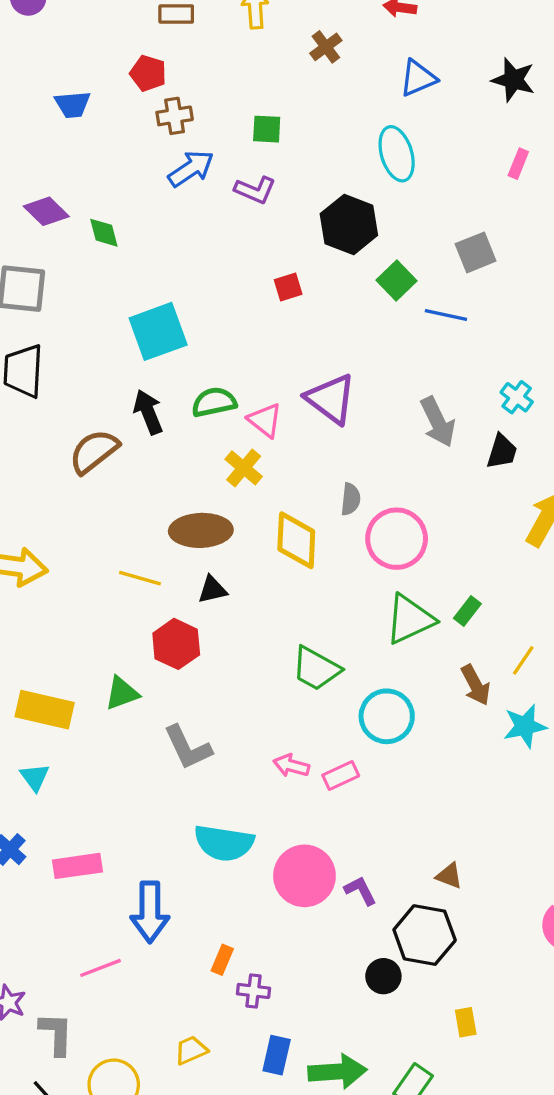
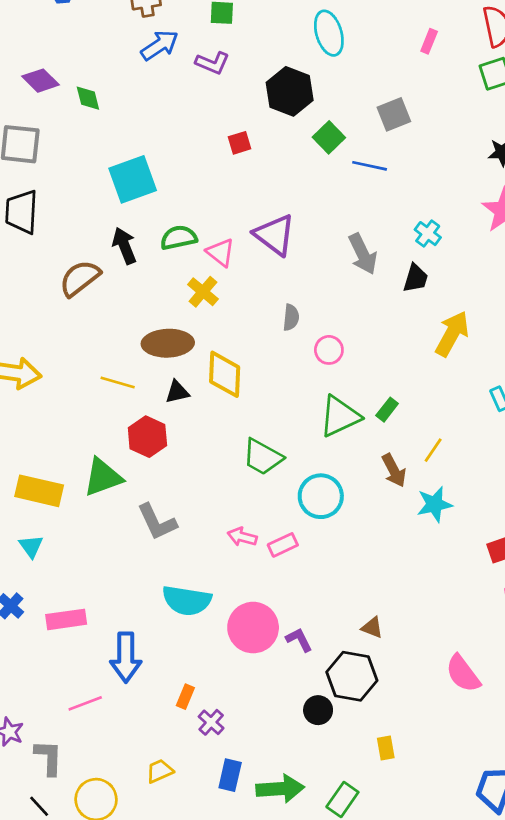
pink circle: (397, 539) -> (329, 350), size x0.6
yellow diamond: (296, 540) -> (225, 374), moved
green triangle: (122, 693) -> (103, 477), size x1.4
purple cross: (253, 991) -> (211, 722), turned 35

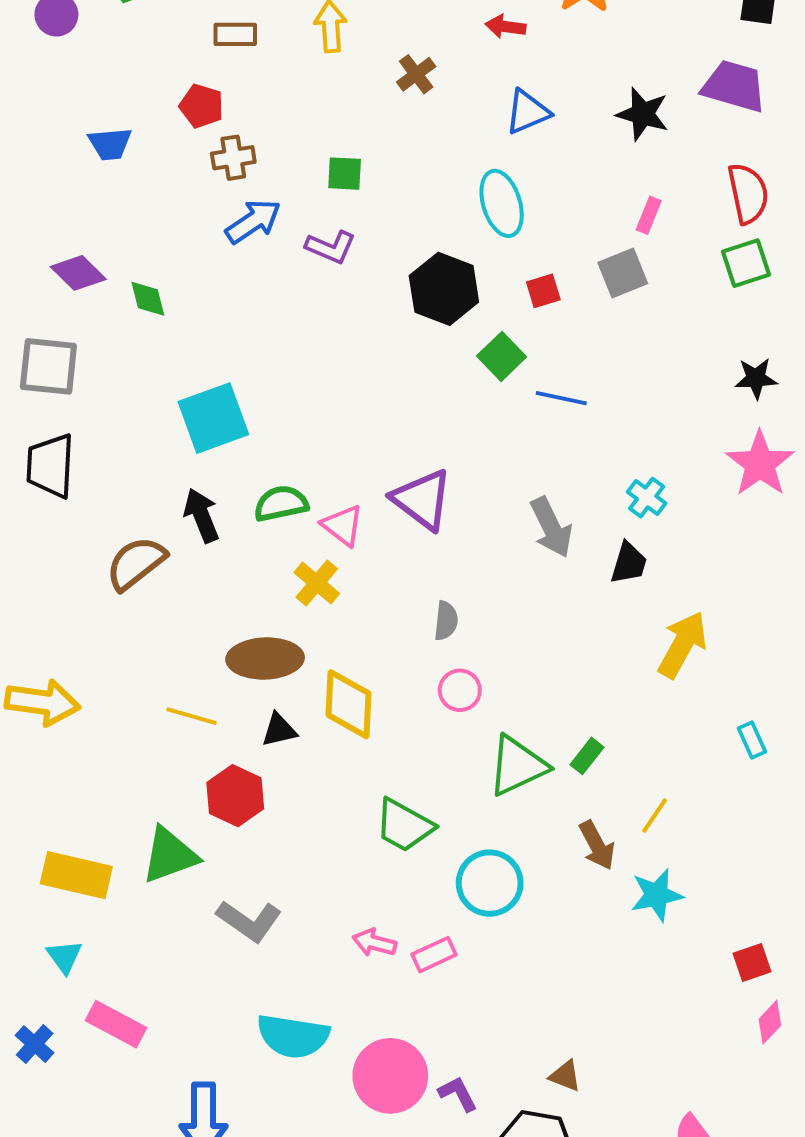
gray square: (394, 114) -> (623, 273), moved
red square: (240, 143) -> (543, 291), moved
pink circle: (329, 350) -> (460, 690), moved
gray L-shape: (157, 522) -> (249, 921), turned -30
pink rectangle: (66, 619) -> (116, 1024), moved, turned 36

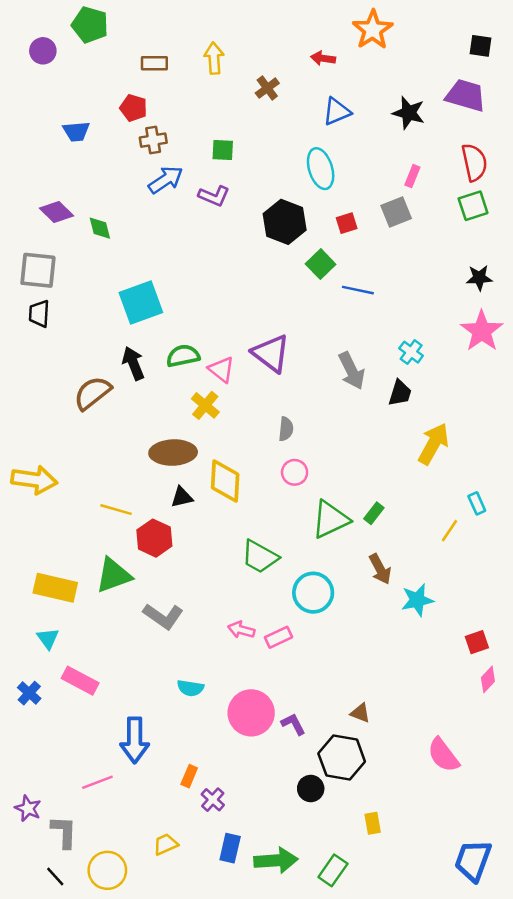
black trapezoid: (50, 466) -> (39, 314), moved, size x0.7
yellow line: (192, 716) -> (116, 510), moved
yellow line: (655, 816) -> (450, 531), moved
cyan semicircle: (293, 1036) -> (190, 688), size x0.6

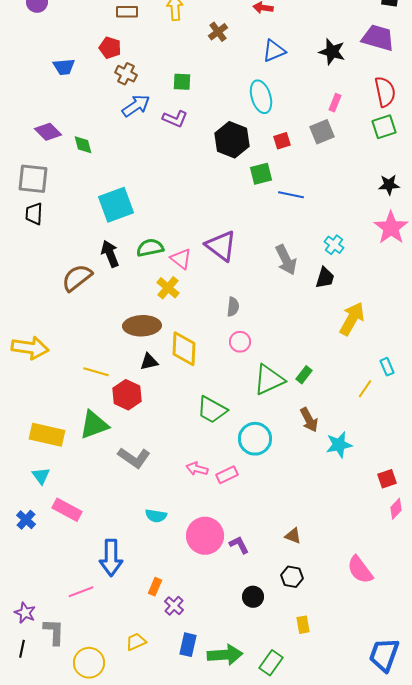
brown cross: (153, 140) -> (126, 74), turned 35
green square: (321, 264) -> (261, 174), turned 30
black hexagon: (342, 758) -> (292, 577), moved, size x0.6
black line: (55, 877) -> (22, 649), moved, turned 54

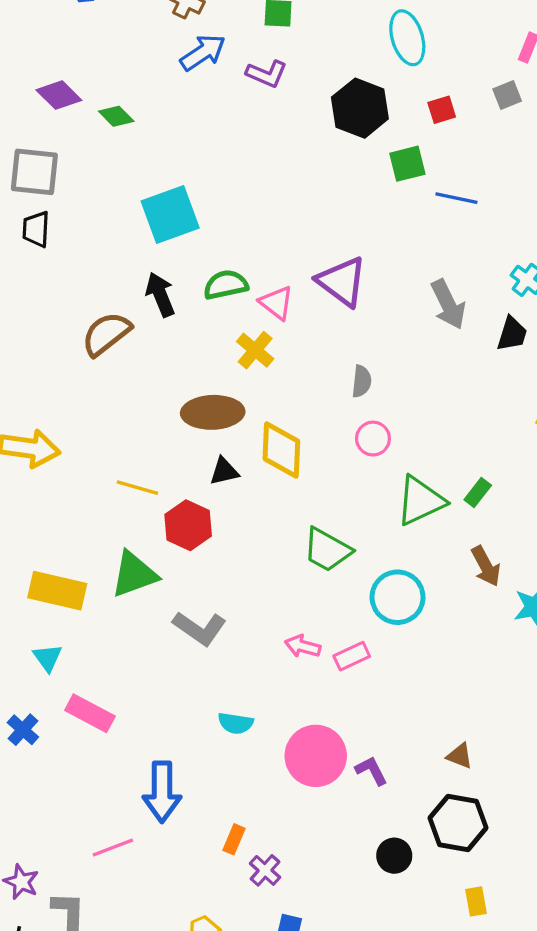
gray square: (322, 132) -> (507, 95), size x0.7
green diamond: (83, 145) -> (116, 116), turned -30
black hexagon: (292, 577) -> (458, 823), size x1.6

